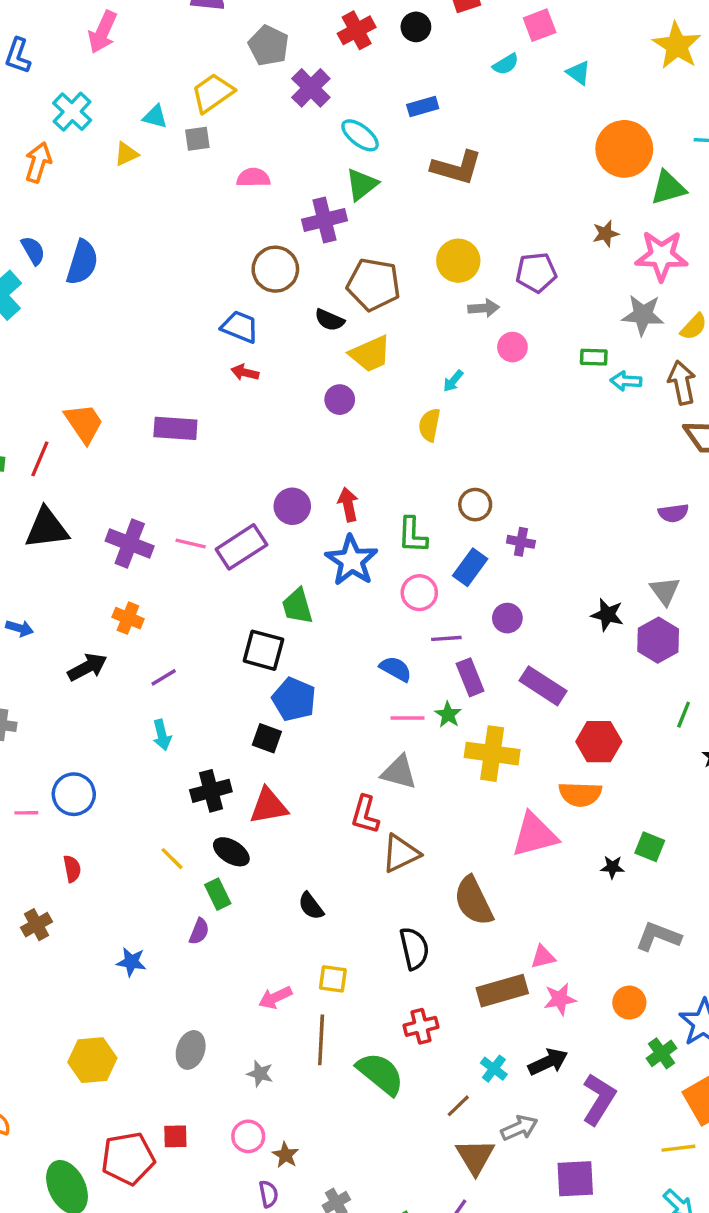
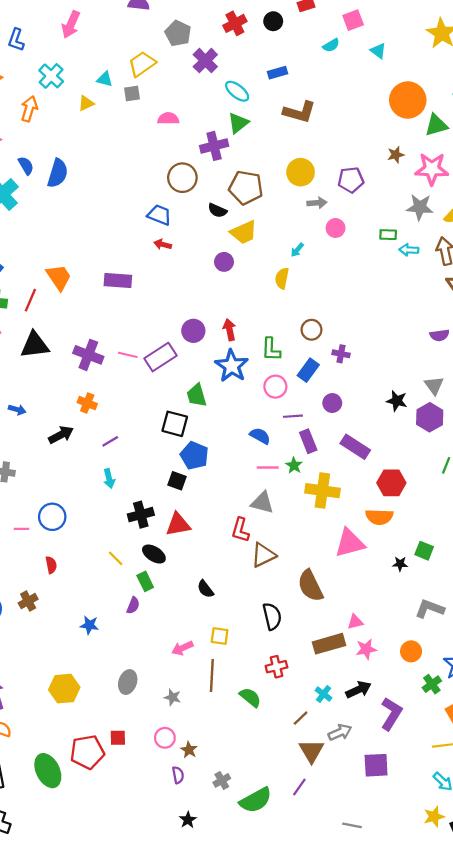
green semicircle: (380, 1074) -> (250, 697), size x0.7

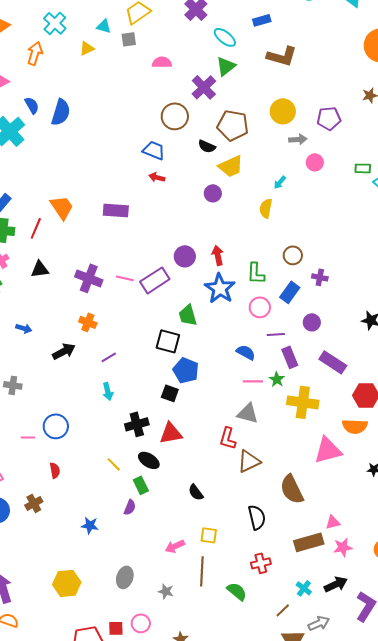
purple cross: (214, 146) -> (204, 87), turned -30
black triangle: (35, 345) -> (40, 269), size x0.7
pink circle: (165, 738) -> (141, 623), moved

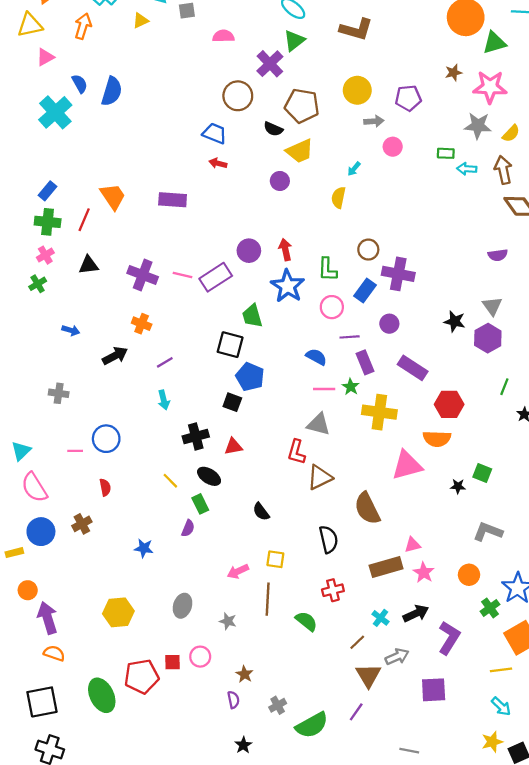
purple cross: (320, 277) -> (398, 274), size x1.8
red triangle: (171, 433) -> (233, 446), size x0.7
pink star: (343, 547) -> (424, 573), turned -30

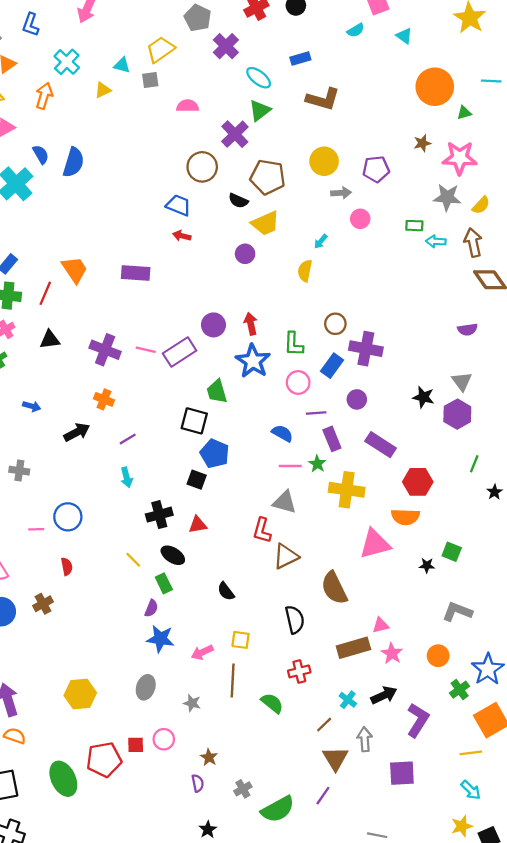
green triangle: (494, 43) -> (464, 113), size x0.6
blue star: (144, 548) -> (160, 639), moved, size x1.4
gray arrow: (397, 657) -> (365, 739), turned -70

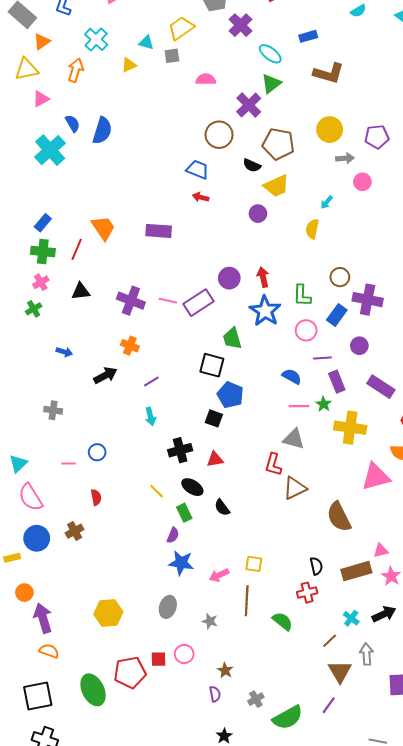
blue circle: (68, 517) -> (97, 452), size x0.7
black semicircle: (226, 591) -> (222, 508), moved
black semicircle: (295, 620) -> (316, 566), moved, size x0.7

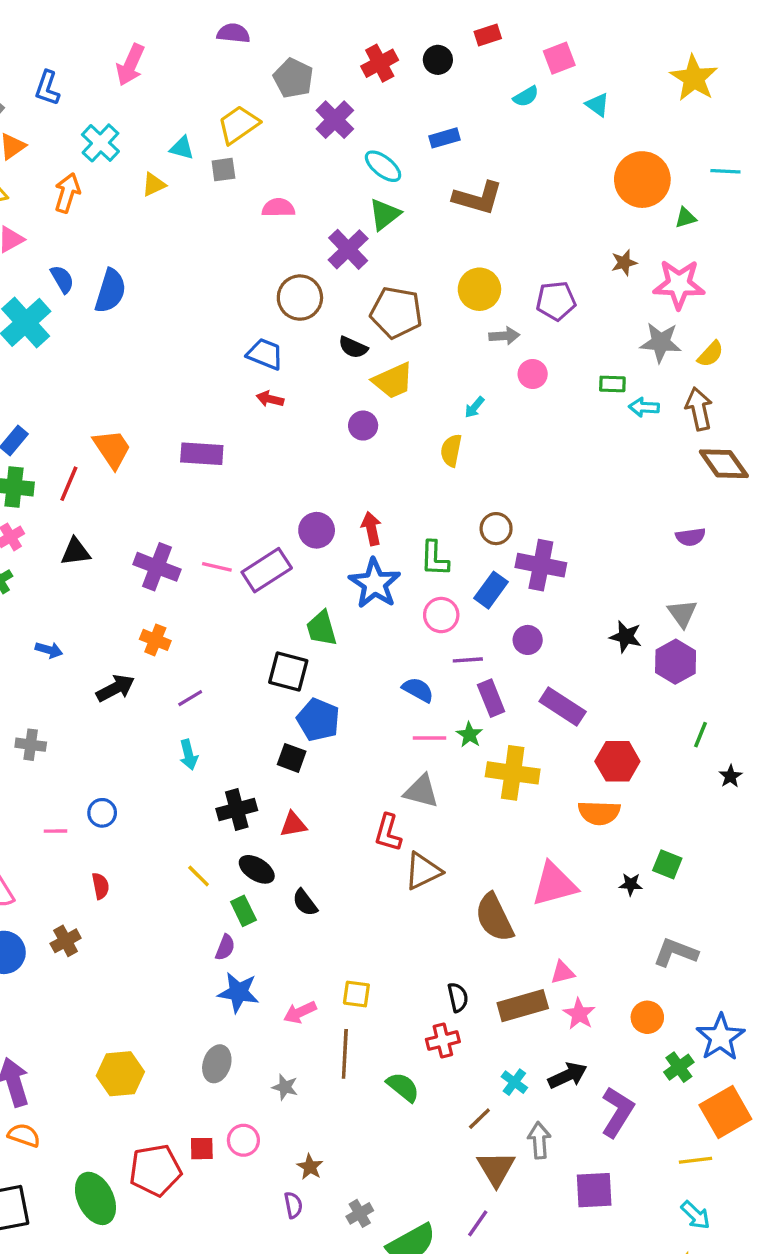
pink triangle: (376, 477) -> (554, 884), moved

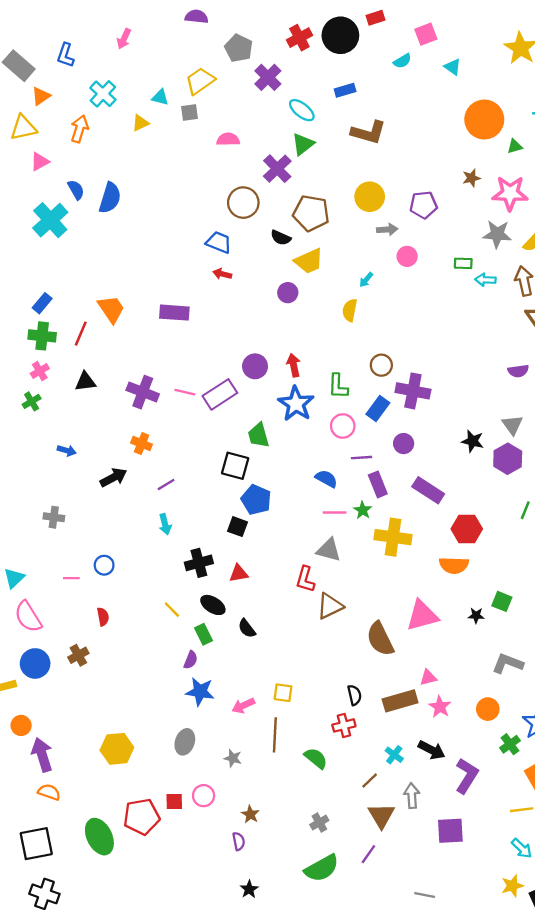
black circle: (438, 60) -> (340, 35), size x1.8
pink arrow: (130, 65) -> (124, 39), size x0.7
black arrow: (568, 1075) -> (432, 750), turned 52
gray cross: (360, 1213) -> (319, 823), moved

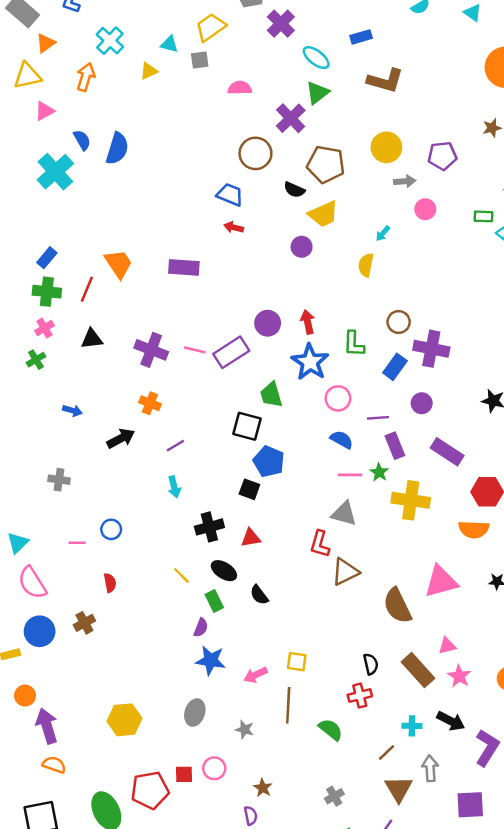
pink circle: (343, 426) -> (338, 398), moved
brown rectangle: (400, 701) -> (418, 670), turned 64
cyan cross: (394, 755) -> (412, 726), turned -36

